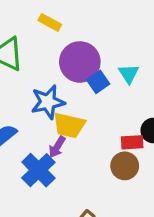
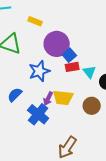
cyan triangle: (129, 74) -> (89, 72), moved
yellow trapezoid: (69, 125) -> (63, 98), moved
red rectangle: (132, 142) -> (72, 67), moved

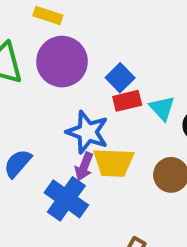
purple circle: (57, 44) -> (62, 62), moved
blue star: (39, 71) -> (87, 132), moved, turned -30

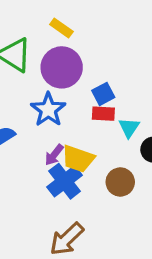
blue star: (87, 132) -> (48, 110), moved
blue cross: (66, 199) -> (65, 181), moved

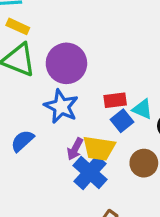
yellow rectangle: (61, 28) -> (18, 26), moved
blue square: (103, 94) -> (122, 121), moved
cyan triangle: (129, 128) -> (142, 109), turned -30

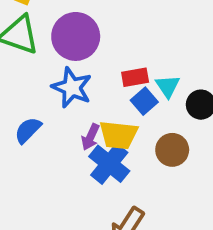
cyan triangle: (142, 109) -> (168, 86), turned 35

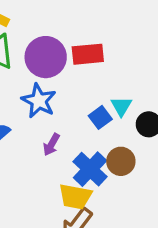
red rectangle: (135, 77) -> (88, 54), moved, size x1.4
yellow trapezoid: (118, 135) -> (75, 197), moved
blue cross: (109, 164) -> (90, 169), moved

